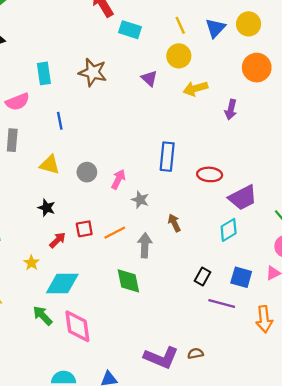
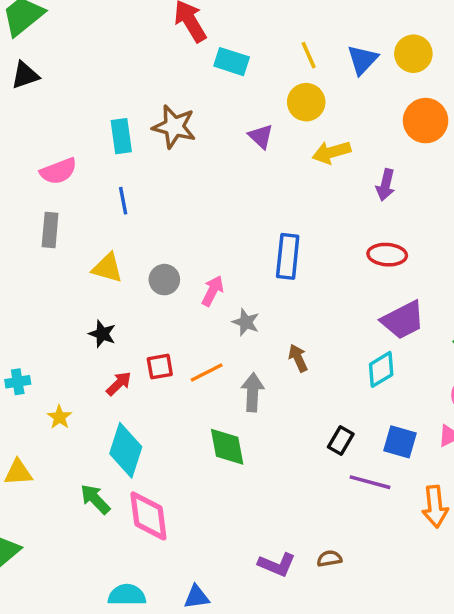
cyan rectangle: (44, 73) -> (121, 136), moved
red ellipse: (210, 174) -> (387, 255), moved
yellow star: (31, 263) -> (59, 417), moved
cyan diamond: (62, 284) -> (126, 450), turned -72
purple L-shape: (161, 358) -> (277, 565), size x0.7

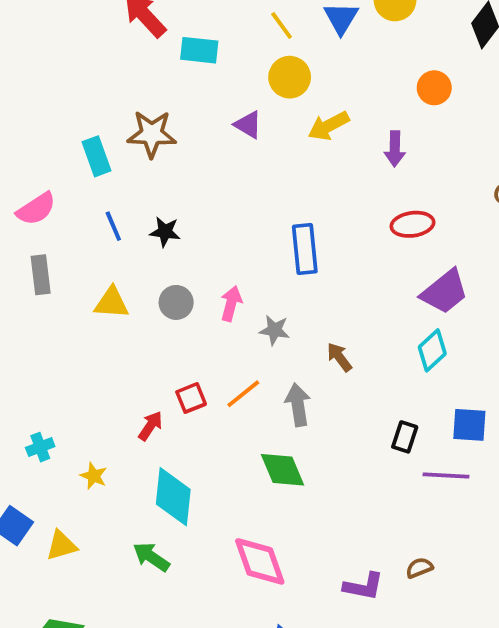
orange circle: (426, 121) -> (434, 88), moved, size x0.7
black star: (102, 334) -> (165, 232), moved
pink diamond: (148, 516) -> (260, 561), moved

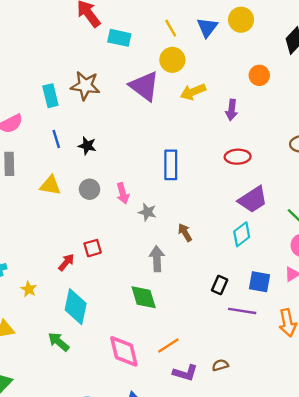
purple triangle: (248, 125) -> (144, 86), size x1.8
pink arrow: (231, 304) -> (123, 193), turned 144
orange line: (243, 394) -> (168, 345), moved

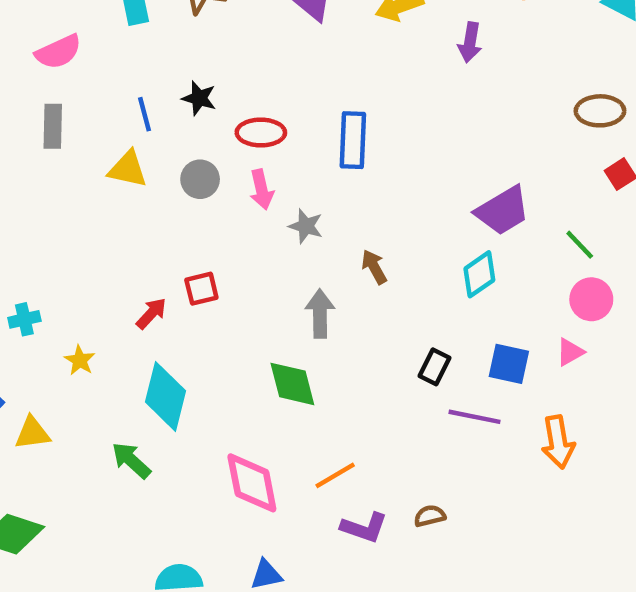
blue line: (56, 139) -> (145, 114), moved
red ellipse: (238, 157) -> (261, 133), moved

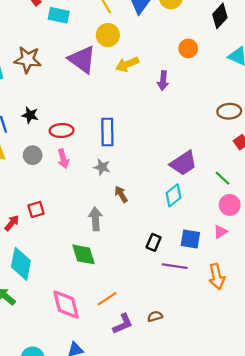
gray star: (306, 226) -> (102, 167), moved
purple L-shape: (364, 528) -> (123, 324), turned -40

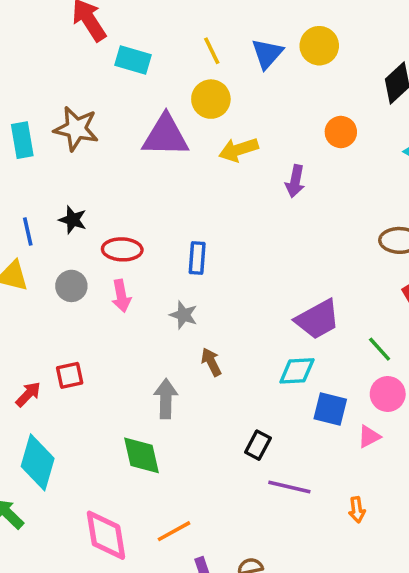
purple triangle: (82, 59) -> (165, 136), turned -40
blue rectangle: (107, 132) -> (197, 258), size x0.7
cyan diamond: (173, 195) -> (297, 371), turned 30
blue square: (190, 239) -> (330, 409), moved
orange arrow: (217, 277) -> (357, 510), size x0.6

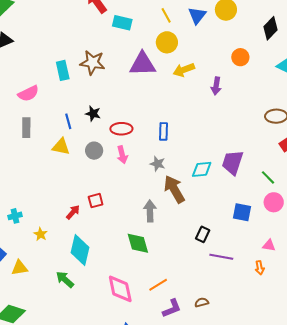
purple trapezoid: (318, 319) -> (232, 162), turned 140
brown arrow: (211, 362) -> (174, 189), size x1.8
cyan diamond: (297, 371) -> (202, 169), moved
pink triangle: (369, 437) -> (269, 245), moved, turned 40

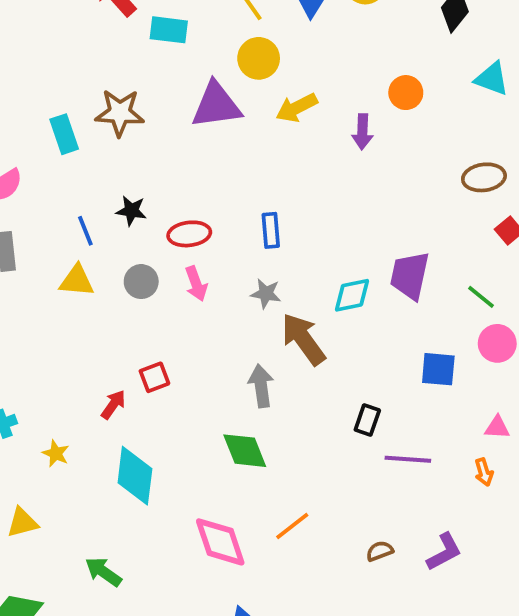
orange circle: (240, 57) -> (406, 93), moved
green arrow: (65, 279) -> (103, 572), moved
purple L-shape: (172, 308) -> (444, 552), moved

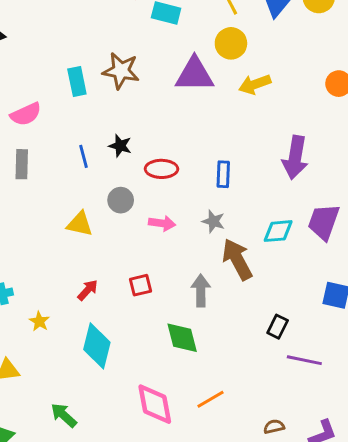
purple arrow: (362, 132) -> (295, 157), moved, size x1.6
yellow triangle: (77, 281) -> (80, 224), moved
pink arrow: (196, 284) -> (162, 223), moved, turned -70
red square: (154, 377) -> (140, 285), moved

